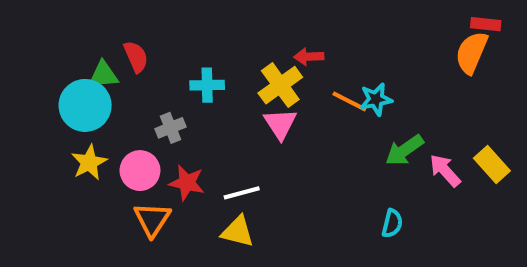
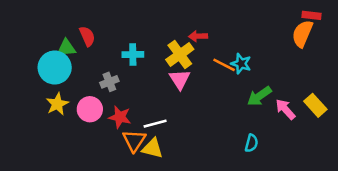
cyan star: (376, 99) -> (241, 64), turned 30
orange triangle: (152, 219) -> (134, 141), moved

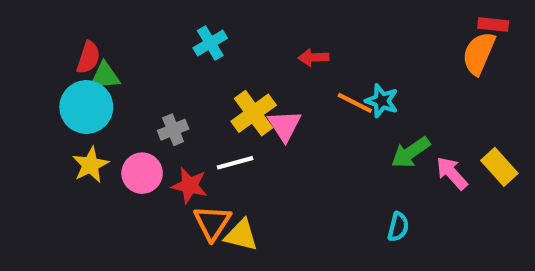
red semicircle: (87, 36) -> (88, 57), moved, turned 42
cyan cross: (133, 54) -> (210, 43), moved, turned -30
yellow cross: (180, 54) -> (254, 113), moved
white line: (155, 124) -> (235, 163), moved

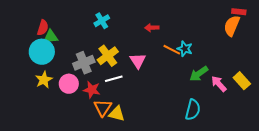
yellow cross: (254, 113) -> (108, 56), moved
gray cross: (173, 130) -> (84, 63), size x1.5
cyan semicircle: (398, 227) -> (193, 110), size x1.5

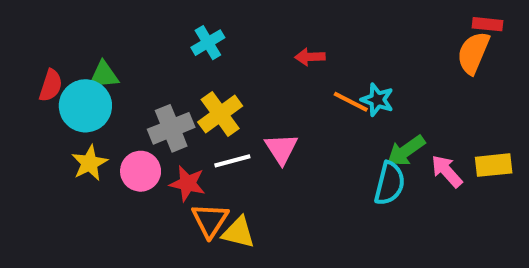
red semicircle: (43, 28) -> (51, 85), moved
pink triangle: (138, 61) -> (281, 149), moved
yellow rectangle: (242, 81) -> (494, 165), turned -54
cyan semicircle: (193, 110) -> (390, 183), moved

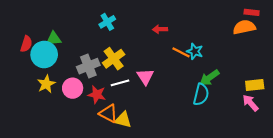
orange semicircle: (473, 53) -> (244, 27), turned 55
pink arrow: (447, 171) -> (250, 103), moved
orange triangle: (210, 220) -> (108, 113), turned -36

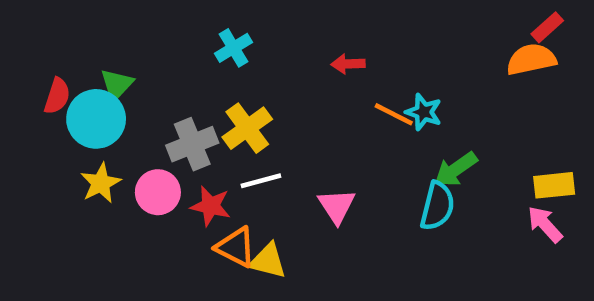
red rectangle: (252, 12) -> (547, 27), turned -48
green triangle: (54, 39) -> (117, 85), turned -42
pink triangle: (145, 77) -> (337, 206), moved

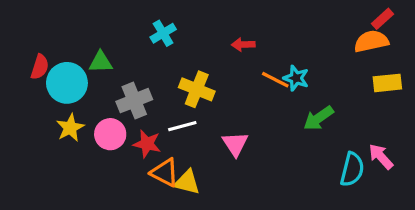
green triangle: (117, 85) -> (101, 62), moved, turned 45
yellow cross: (247, 128) -> (197, 89), moved, turned -32
yellow rectangle: (554, 185) -> (387, 83), moved
cyan semicircle: (437, 206) -> (352, 169), moved

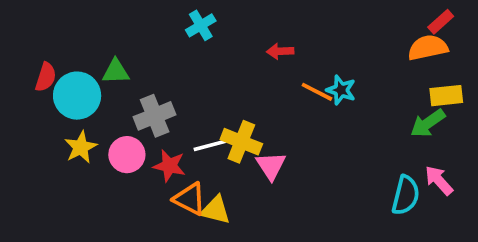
cyan cross: (163, 33) -> (201, 25), moved
yellow cross: (197, 89) -> (241, 142), moved
green arrow: (318, 118) -> (428, 123), moved

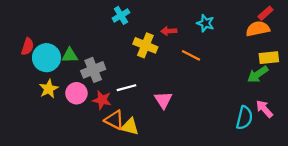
green triangle: (116, 72) -> (70, 55), moved
cyan star: (341, 90) -> (205, 23), moved
yellow cross: (241, 142) -> (145, 45), moved

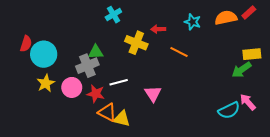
orange semicircle: (258, 29) -> (226, 18), moved
green triangle: (70, 55) -> (96, 52), moved
cyan semicircle: (244, 118) -> (229, 110), turned 50

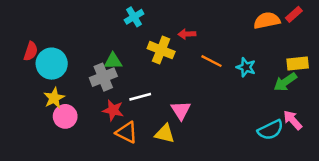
cyan star: (193, 22) -> (246, 67), moved
pink circle: (72, 87) -> (65, 116), moved
yellow triangle: (122, 119) -> (165, 134), moved

